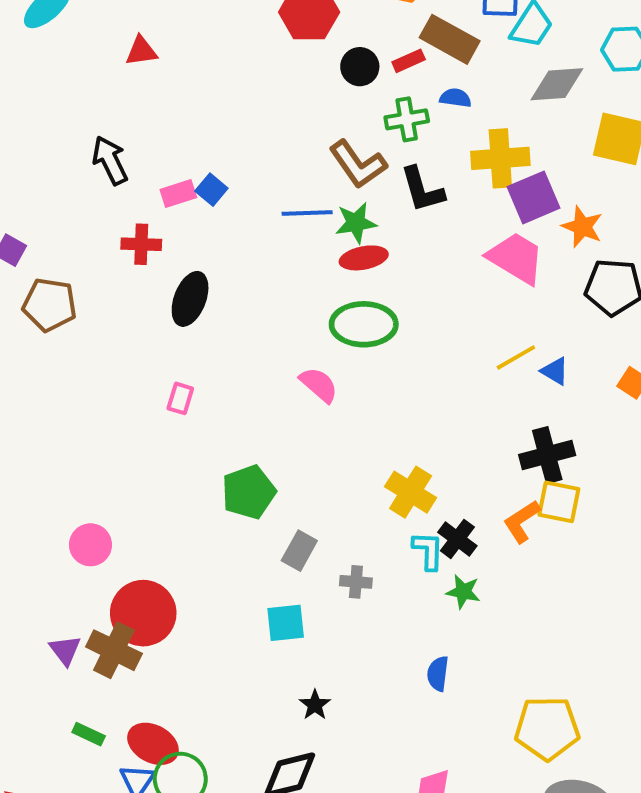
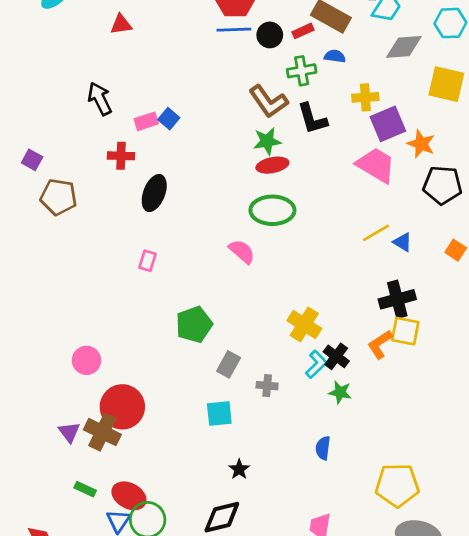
yellow cross: (500, 158) -> (365, 97), size x0.7
blue line: (307, 213) -> (234, 30), moved
cyan L-shape: (428, 551) -> (316, 364), turned 44

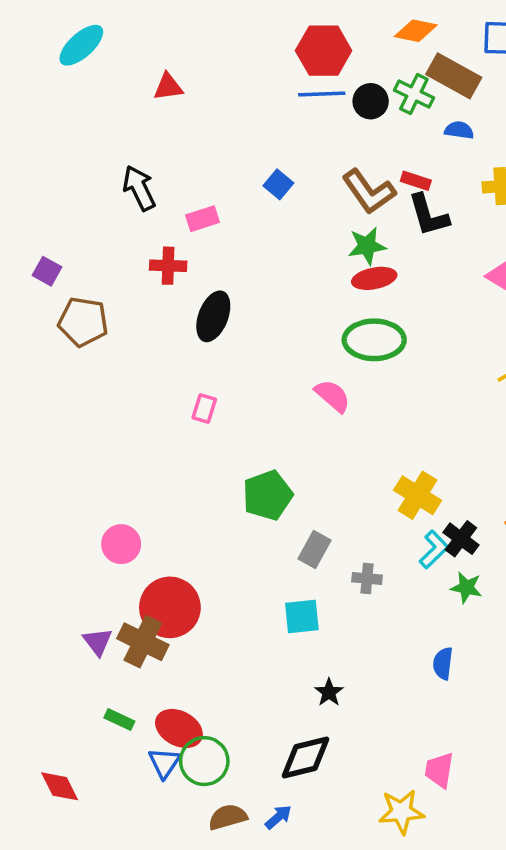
red rectangle: (303, 31) -> (416, 181), moved, turned 42
green cross: (302, 71) -> (414, 94), moved, turned 36
blue square: (169, 119) -> (278, 184), moved

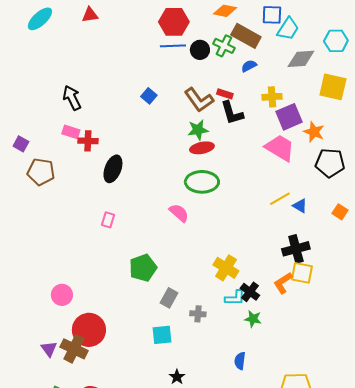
red triangle: (168, 87) -> (90, 15), moved
blue semicircle: (459, 130) -> (249, 66), turned -35
pink rectangle: (202, 219) -> (71, 132), moved, turned 36
cyan L-shape: (434, 550) -> (235, 298), turned 45

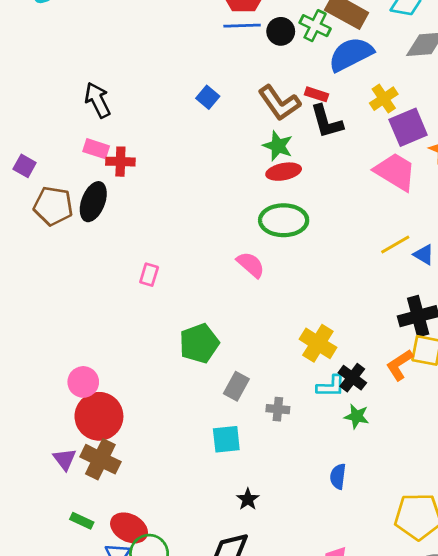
blue semicircle: (249, 66) -> (351, 54), size x2.0
yellow cross: (272, 97) -> (384, 99), turned -30
green star: (198, 130) -> (278, 146), turned 30
black ellipse: (113, 169) -> (93, 202), moved
red circle: (89, 330) -> (99, 416), moved

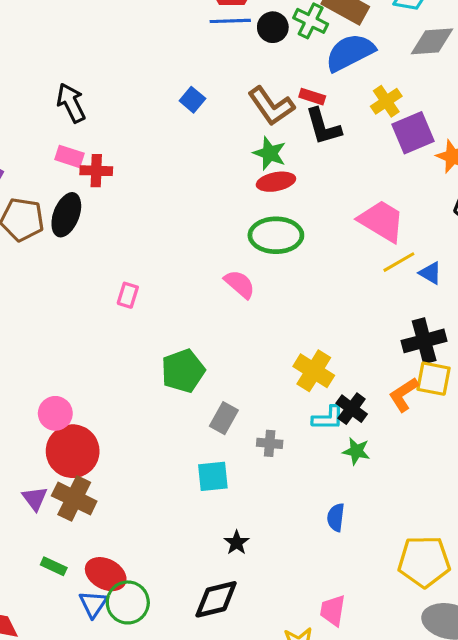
pink trapezoid: (395, 172) -> (382, 221), moved

